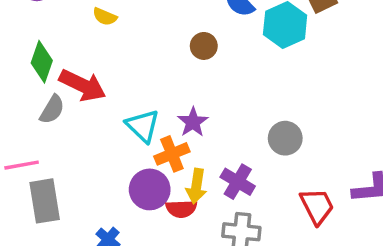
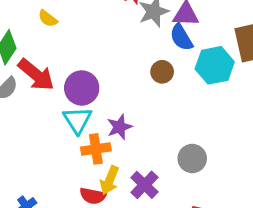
yellow semicircle: (105, 17) -> (48, 19), moved
brown circle: (204, 46) -> (162, 72), moved
purple circle: (150, 189) -> (82, 88), moved

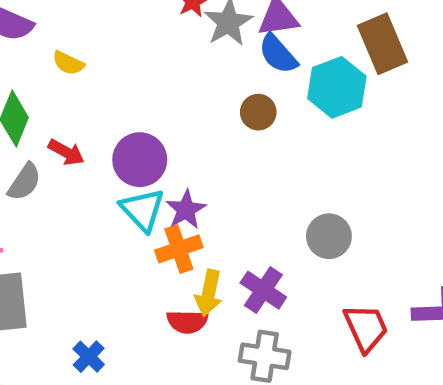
red arrow: (36, 75) -> (66, 152), size x0.6
purple star: (119, 127) -> (186, 210), moved

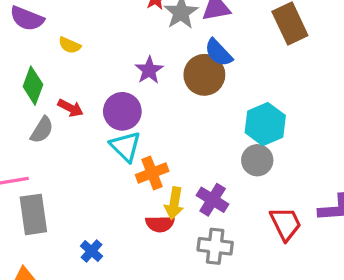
blue semicircle: (278, 54) -> (218, 53), moved
cyan hexagon: (337, 87) -> (265, 124), moved
brown circle: (258, 112) -> (204, 75), size x1.6
purple star: (186, 210) -> (149, 70), moved

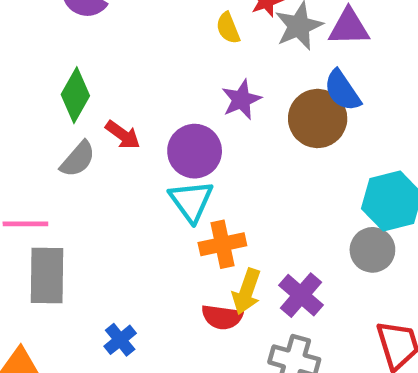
yellow semicircle: (70, 45) -> (228, 28), moved, turned 35

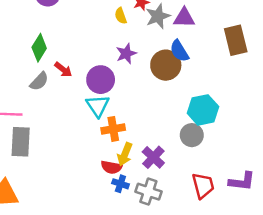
blue cross: (120, 340) -> (120, 184), moved, turned -35

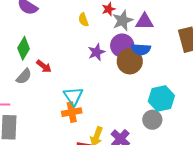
yellow semicircle: (121, 16) -> (83, 20), moved
blue semicircle: (179, 51) -> (141, 49), turned -54
purple circle: (101, 80) -> (122, 46), moved
orange cross: (113, 129) -> (72, 112), moved

